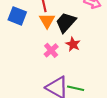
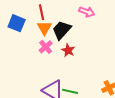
pink cross: (51, 50) -> (46, 47), moved

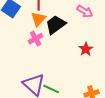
red star: (68, 50) -> (86, 49), moved

